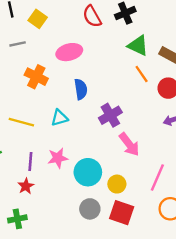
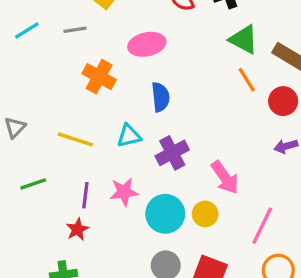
purple cross: (110, 115) -> (172, 153), moved
yellow circle: (117, 184) -> (205, 214), moved

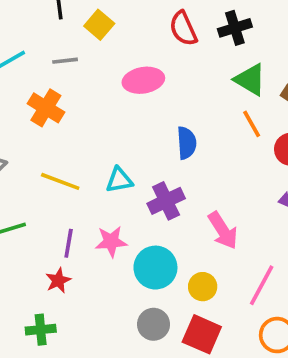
orange cross: (99, 77) -> (46, 108), moved
blue semicircle: (160, 97) -> (187, 143), moved
yellow circle: (205, 214) -> (203, 287), moved

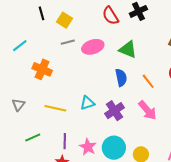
gray line: (65, 61) -> (68, 42), moved
green triangle: (250, 80) -> (128, 49), moved
orange line: (252, 124) -> (148, 81), moved
pink arrow: (223, 230) -> (147, 110), moved
pink star: (111, 241) -> (88, 147), moved, turned -30

